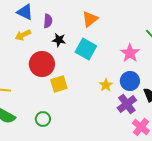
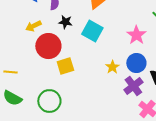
yellow arrow: (23, 35) -> (33, 26), moved
green circle: (43, 119) -> (49, 101), size x1.5

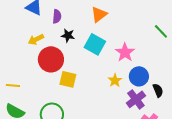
pink star: (136, 35) -> (125, 52), moved
yellow square: (65, 66) -> (68, 79), turned 30

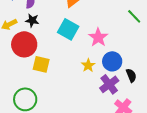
black star: (68, 35) -> (32, 20), moved

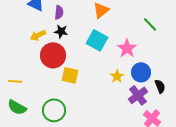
green line: (134, 16) -> (150, 24), moved

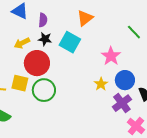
cyan square: (97, 40) -> (70, 42), moved
yellow square: (70, 75) -> (20, 83), moved
green circle: (54, 110) -> (44, 90), moved

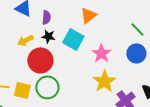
pink star: (111, 56) -> (101, 53), moved
blue circle: (125, 80) -> (136, 53), moved
yellow square: (20, 83) -> (22, 90), moved
yellow star: (101, 84) -> (104, 81), size x1.6

